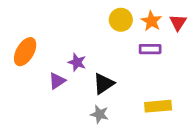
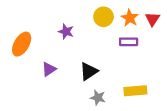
purple star: (77, 62) -> (66, 32), moved
gray star: (100, 114) -> (98, 98), moved

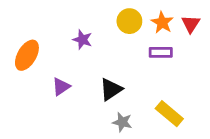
yellow rectangle: (135, 91) -> (169, 114), turned 45

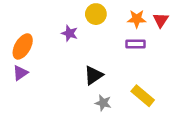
yellow circle: (129, 21) -> (96, 14), moved
orange star: (162, 22) -> (137, 19), turned -30
purple triangle: (61, 87) -> (20, 73), moved

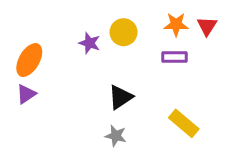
yellow circle: (96, 14) -> (124, 32), moved
gray star: (103, 103) -> (116, 136), moved

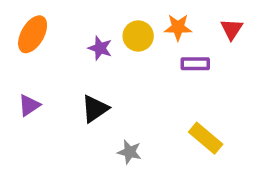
orange star: (176, 24) -> (178, 27), moved
orange ellipse: (29, 60) -> (33, 34), moved
black triangle: (120, 97) -> (95, 109), moved

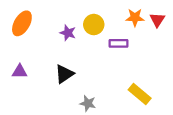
orange star: (178, 27) -> (135, 17), moved
purple rectangle: (195, 64) -> (118, 43), moved
purple triangle: (29, 105) -> (20, 72), turned 35

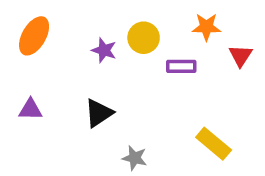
red triangle: (157, 20) -> (241, 56), moved

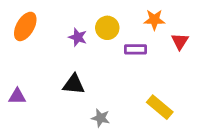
purple triangle: (30, 110) -> (17, 96), moved
black triangle: (99, 113) -> (74, 84), turned 40

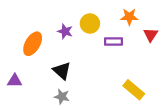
orange ellipse: (25, 26) -> (33, 44), moved
black triangle: (74, 84) -> (62, 71), turned 36
gray star: (101, 118) -> (62, 97), moved

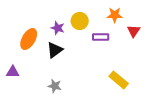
black triangle: (62, 71) -> (55, 50), moved, turned 42

